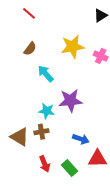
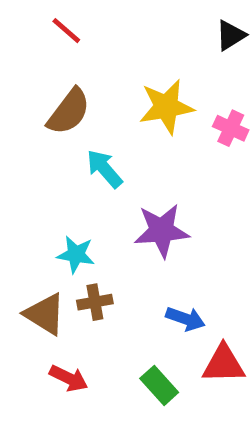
brown semicircle: (30, 49) -> (69, 112), size x1.5
cyan star: (47, 111) -> (76, 254), moved
red arrow: (45, 164) -> (69, 378), moved, turned -42

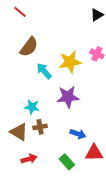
red line: (66, 31) -> (20, 12), moved
yellow star: (166, 107) -> (70, 62), moved
red arrow: (69, 378) -> (29, 159), turned -42

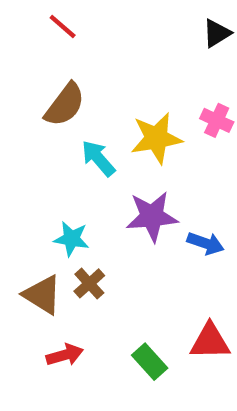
red line: (20, 12) -> (63, 27), moved
brown cross: (40, 127) -> (89, 283), turned -32
blue arrow: (78, 134) -> (206, 243), moved

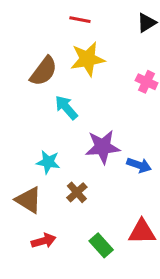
red line: (63, 27) -> (80, 20), moved, turned -30
yellow star: (156, 138) -> (87, 59), moved
brown cross: (89, 283) -> (77, 192), moved

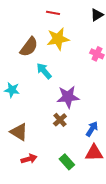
cyan star: (48, 162) -> (12, 90), moved
blue arrow: (139, 165) -> (92, 129), moved, turned -77
brown cross: (77, 192) -> (60, 120), moved

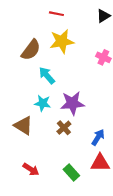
cyan star: (12, 90) -> (43, 103), moved
brown triangle: (19, 132) -> (23, 126), moved
red arrow: (29, 159) -> (31, 169), turned 49

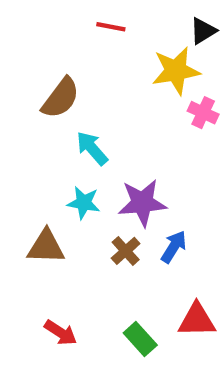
yellow star: (62, 41) -> (176, 71), moved
brown triangle: (23, 126) -> (46, 247), turned -30
blue arrow: (98, 137) -> (174, 247), moved

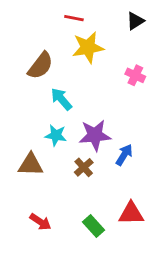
yellow star: (176, 71) -> (88, 47), moved
blue arrow: (174, 247) -> (124, 155), moved

